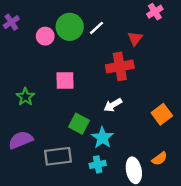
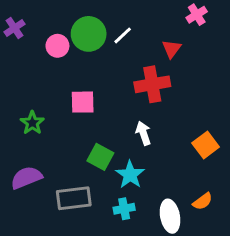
white arrow: (113, 105) -> (143, 133), turned 102

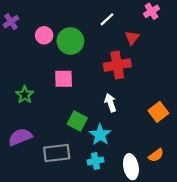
green circle: (89, 34) -> (70, 41), moved
white line: (123, 35) -> (107, 19), moved

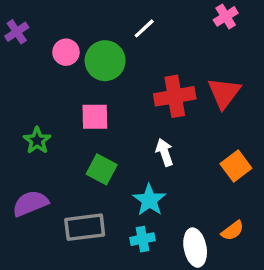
white line: (107, 19) -> (144, 28), moved
red triangle: (132, 38) -> (224, 93), moved, size x1.5
green square: (77, 121) -> (102, 169), moved

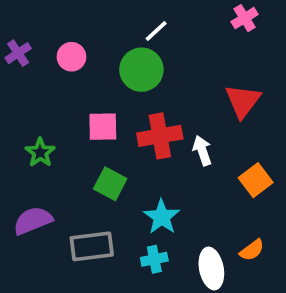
purple cross: (17, 32) -> (18, 53), moved
green circle: (105, 61) -> (141, 70), moved
red cross: (175, 96) -> (160, 136), moved
white arrow: (165, 152) -> (202, 151), moved

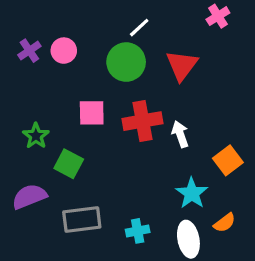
purple cross: (18, 53) -> (29, 51), moved
red triangle: (243, 101) -> (182, 65), moved
green square: (110, 184) -> (69, 164), moved
cyan star: (162, 217) -> (192, 193), moved

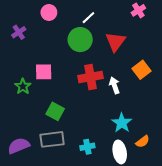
pink circle: (64, 51) -> (49, 12), moved
pink square: (92, 113) -> (44, 72), moved
orange square: (228, 160) -> (142, 70), moved
green square: (69, 164) -> (55, 111), moved
purple semicircle: (29, 197) -> (19, 146), moved

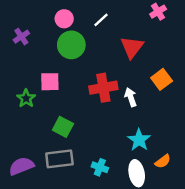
pink circle: (49, 12) -> (64, 19), moved
green circle: (80, 40) -> (71, 45), moved
cyan cross: (87, 147) -> (100, 167), turned 32

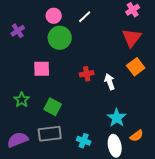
red triangle: (132, 47) -> (132, 38), moved
red cross: (103, 88) -> (87, 74), size x0.6
green star: (26, 98) -> (22, 100), moved

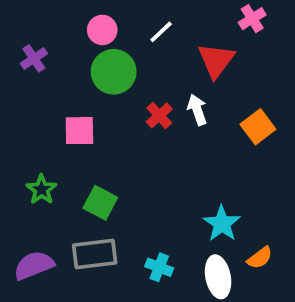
red triangle: (132, 38) -> (216, 60), moved
red cross: (87, 74) -> (159, 115), moved, turned -32
white arrow: (110, 82) -> (197, 110), moved

